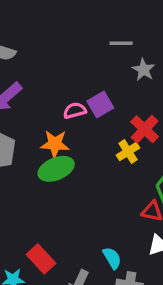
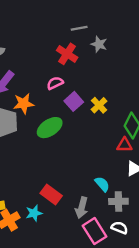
purple square: (100, 104) -> (74, 101), moved
red cross: (145, 129) -> (67, 54), moved
orange star: (55, 144) -> (24, 103), moved

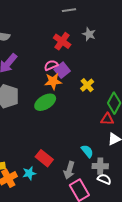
gray line: (79, 28) -> (69, 10), moved
purple square: (74, 101) -> (62, 70), moved
orange star: (24, 103) -> (53, 81), moved
white semicircle: (119, 228) -> (104, 179), moved

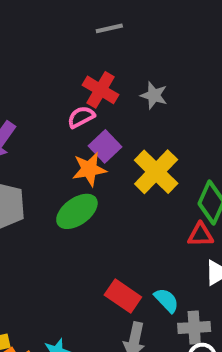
gray star: (89, 34) -> (154, 95), moved
pink semicircle: (51, 65) -> (81, 117), moved
yellow cross: (87, 85) -> (156, 172), size x1.6
red rectangle: (44, 158) -> (123, 296), moved

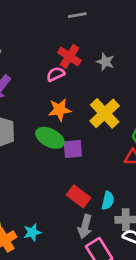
purple square: (105, 146) -> (73, 149), moved, turned 36
green ellipse: (77, 211) -> (50, 138), turned 60
cyan semicircle: (166, 300) -> (108, 201), turned 54

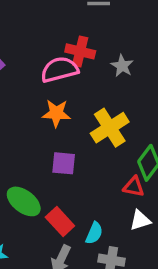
red cross: (69, 56) -> (80, 51), turned -30
pink semicircle: (56, 74) -> (60, 70), size x1.6
green ellipse: (50, 138) -> (24, 201), moved

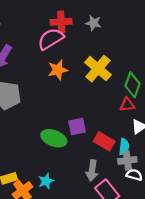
purple square: (64, 163) -> (77, 126), moved
red rectangle: (60, 222) -> (104, 141), moved
cyan semicircle: (94, 233) -> (124, 147), moved

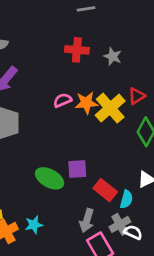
pink semicircle: (51, 39) -> (63, 100), moved, size x0.6
orange star: (58, 70) -> (86, 103), moved
red triangle: (127, 105) -> (137, 96), moved, turned -35
gray cross: (127, 160) -> (120, 224), moved, turned -30

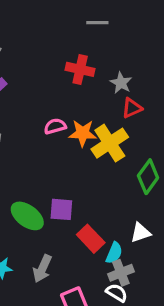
red triangle: (137, 96) -> (132, 108), moved
gray arrow: (87, 221) -> (42, 269), moved
gray cross: (120, 224) -> (121, 273), moved

